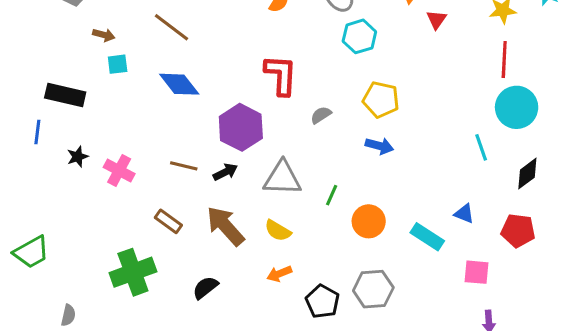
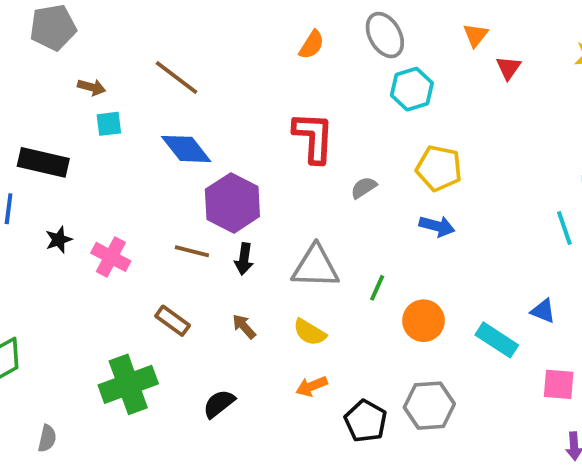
purple hexagon: (241, 127) -> (232, 203), moved
black arrow: (225, 172) -> (244, 259), turned 125
brown arrow: (225, 226) -> (244, 326), size x0.5

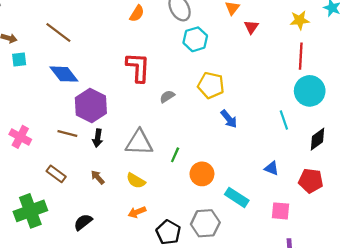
blue arrow: (437, 226) -> (229, 119), moved, turned 36
cyan rectangle: (497, 340) -> (237, 197), moved

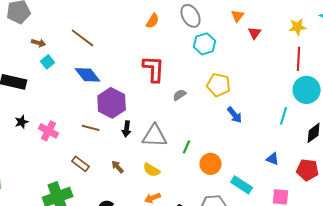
cyan square: (19, 59) -> (48, 62), turned -32
cyan line: (284, 120) -> (284, 116), turned 36
black arrow: (98, 138) -> (127, 129), moved

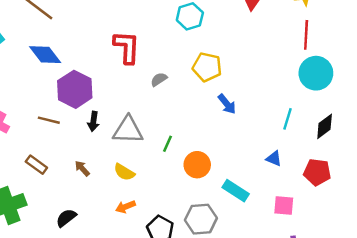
cyan line: (284, 116) -> (287, 119), moved

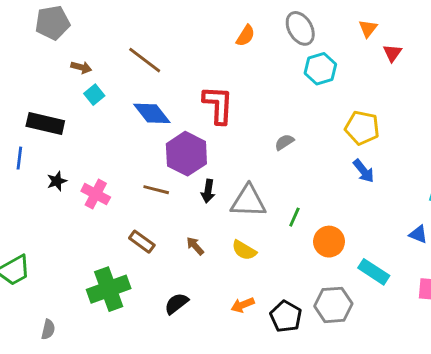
red L-shape: (127, 47) -> (218, 105), moved
yellow pentagon: (207, 67) -> (362, 128), moved
orange arrow: (125, 207) -> (243, 305), moved

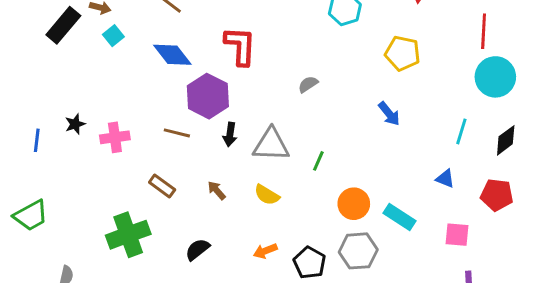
black rectangle: (45, 123) -> (63, 25), moved, turned -63
yellow pentagon: (362, 128) -> (402, 53), moved
blue line: (19, 158) -> (37, 140), moved
pink cross: (96, 194) -> (115, 137), turned -36
orange circle: (329, 242) -> (354, 204), moved

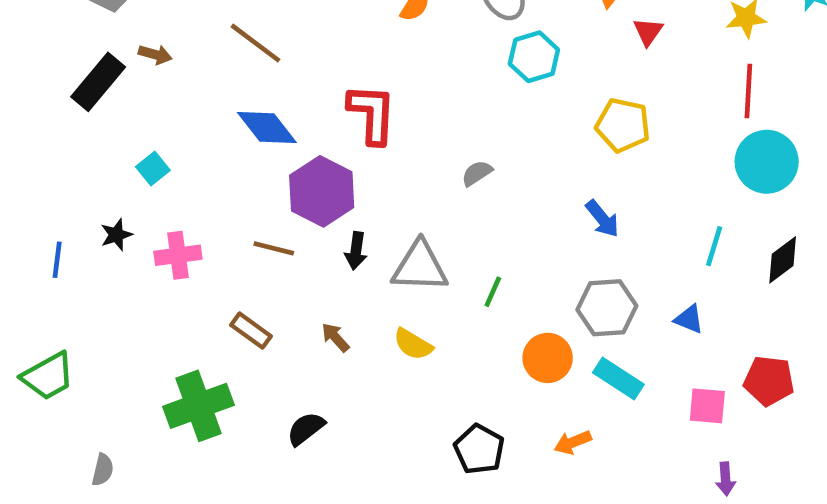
cyan square: (113, 36) -> (153, 169), moved
red pentagon: (497, 195) -> (769, 381), moved
orange arrow: (265, 251) -> (573, 442), moved
gray hexagon: (358, 251) -> (607, 308), moved

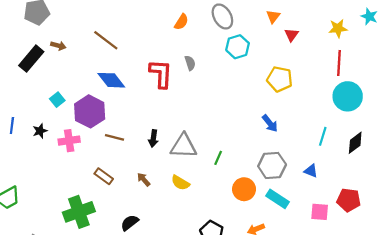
gray semicircle: (477, 173) -> (190, 63), moved, turned 104
purple hexagon: (322, 191) -> (90, 111), moved
blue line: (57, 260) -> (12, 126), moved

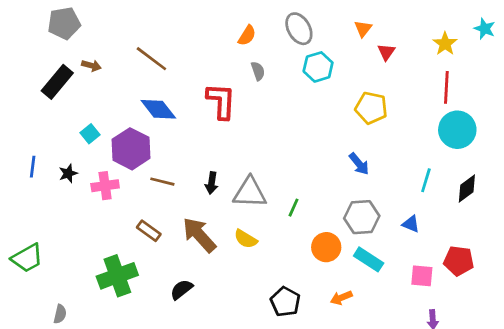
yellow star: (338, 28) -> (445, 44), turned -30
gray semicircle: (190, 63) -> (258, 71), moved
brown arrow: (144, 179) -> (199, 235), size x2.0

